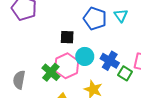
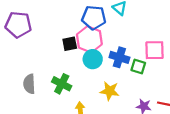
pink hexagon: (67, 66) -> (89, 39), moved
gray semicircle: (19, 80) -> (29, 84), moved

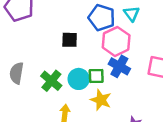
pink hexagon: (89, 39) -> (116, 41), moved
cyan circle: (93, 59) -> (79, 79), moved
green square: (138, 67) -> (96, 76), moved, turned -32

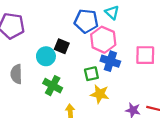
black square: (70, 40) -> (62, 46), turned 32
gray semicircle: (17, 73) -> (16, 74), moved
cyan circle: (79, 79) -> (46, 56), moved

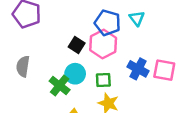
pink hexagon: (103, 40) -> (103, 44), moved
cyan circle: (46, 56) -> (75, 74), moved
blue cross: (110, 61) -> (138, 69), moved

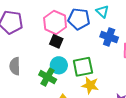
pink hexagon: (103, 44) -> (55, 22), moved
blue cross: (138, 69) -> (109, 37), moved
green square: (103, 80) -> (83, 67), size x1.5

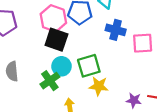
black square: (56, 41) -> (56, 40), size x1.5
green cross: (48, 77) -> (50, 81), turned 30

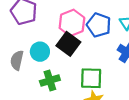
cyan circle: (61, 66) -> (40, 52), moved

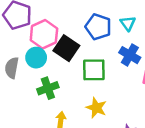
pink hexagon: (72, 23) -> (44, 34), moved
green square: (91, 78) -> (94, 70), moved

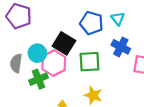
pink hexagon: (44, 34) -> (54, 63), moved
green cross: (48, 88) -> (38, 79), moved

